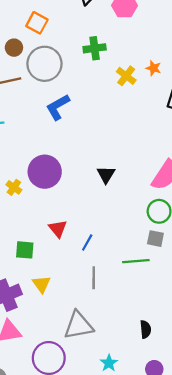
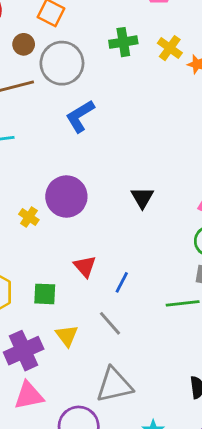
yellow cross: (126, 76) -> (170, 48), moved
gray line: (94, 278) -> (110, 323), moved, turned -40

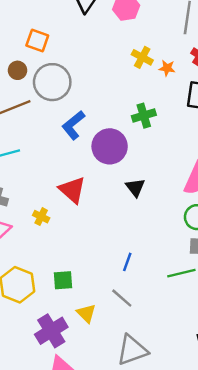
green cross: (123, 42) -> (144, 116), moved
purple circle: (66, 197) -> (110, 146), moved
red triangle: (85, 266) -> (72, 190), moved, size x1.4

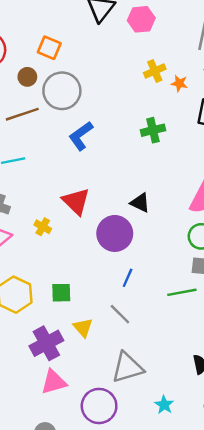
yellow cross: (142, 57) -> (155, 71), turned 35
purple circle: (110, 146) -> (115, 233), moved
black triangle: (135, 188) -> (140, 203), turned -30

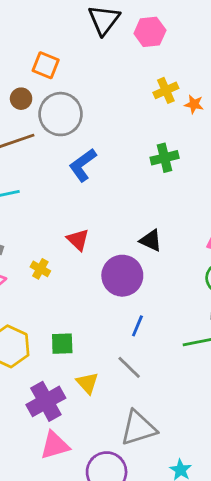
red triangle: (76, 201) -> (78, 240), size x0.7

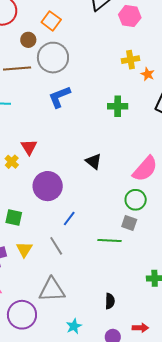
red triangle: (78, 240) -> (29, 147), moved
purple circle: (122, 276) -> (48, 186), moved

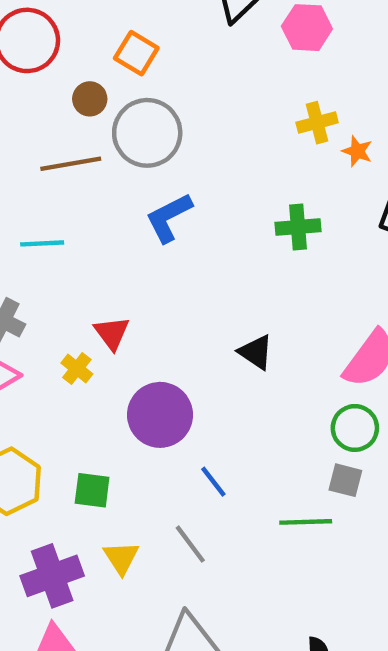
blue line: (69, 218) -> (213, 482), turned -70

